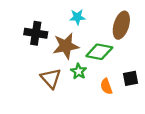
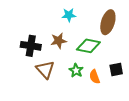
black cross: (36, 33) -> (31, 46), moved
brown star: (66, 46) -> (59, 41), size x0.7
green star: (79, 71) -> (76, 71), moved

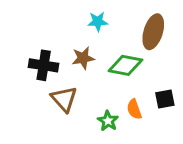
green star: (76, 71) -> (108, 121), moved

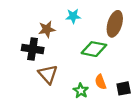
brown star: (83, 58) -> (47, 29), moved
black square: (165, 99) -> (124, 88), moved

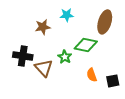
black cross: (33, 49) -> (23, 56), moved
green star: (81, 91) -> (65, 57), moved

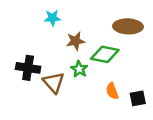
cyan star: (67, 15) -> (52, 18), moved
brown ellipse: (105, 22) -> (128, 26), turned 75
brown star: (43, 27) -> (76, 41), moved

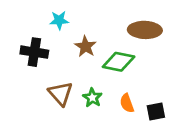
brown star: (76, 41) -> (85, 47), turned -30
black cross: (28, 68) -> (34, 52), moved
green star: (79, 69) -> (92, 98), moved

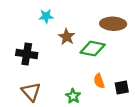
black cross: (34, 52) -> (27, 54), moved
brown triangle: (61, 94) -> (31, 92), moved
green star: (92, 98) -> (73, 96), moved

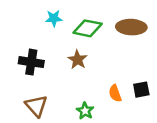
brown star: (67, 37) -> (78, 60), moved
green diamond: (93, 49) -> (88, 28), moved
black square: (122, 87) -> (141, 90), moved

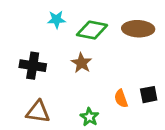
brown triangle: (36, 106) -> (38, 112), turned -40

